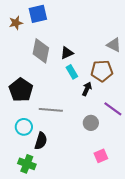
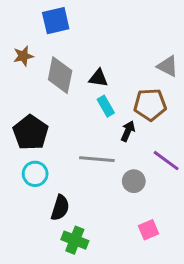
brown star: (16, 23) -> (23, 56), moved
black triangle: (67, 53) -> (98, 78), turned 32
gray line: (51, 110) -> (97, 159), moved
cyan circle: (24, 127) -> (35, 174), moved
green cross: (27, 164) -> (75, 240), moved

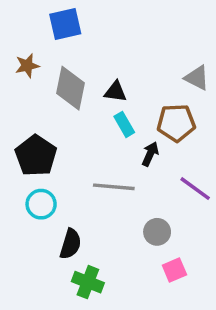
gray circle: (134, 181) -> (157, 232), moved

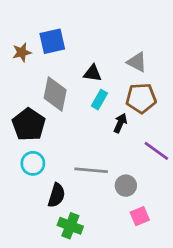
blue square: (65, 24) -> (52, 41), moved
gray triangle: (197, 78) -> (137, 62), moved
gray diamond: (71, 88) -> (55, 94), moved
cyan rectangle: (124, 124) -> (99, 100), turned 60
gray line: (114, 187) -> (91, 170), moved

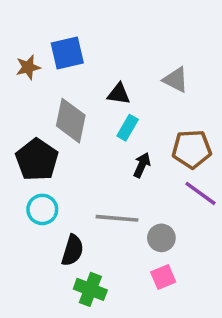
brown pentagon: (141, 98) -> (192, 149), moved
black arrow: (120, 123) -> (142, 165), moved
pink square: (140, 216) -> (163, 277), moved

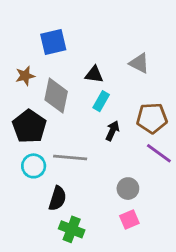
brown star: (28, 67) -> (25, 76), moved
gray line: (117, 218) -> (70, 158), moved

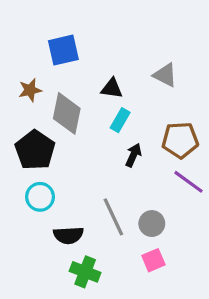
gray line: (70, 158) -> (113, 217), moved, turned 60
black semicircle: (58, 198) -> (68, 235), turned 70

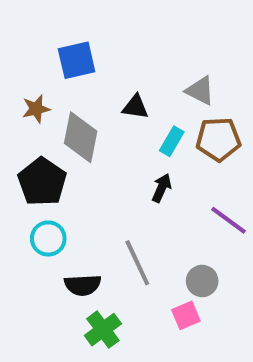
cyan rectangle: (120, 120) -> (172, 141), moved
brown pentagon: (180, 140) -> (218, 139), moved
gray circle: (152, 224) -> (202, 281), moved
green cross: (85, 272) -> (103, 330), turned 32

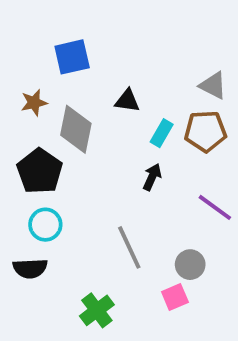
gray triangle: (200, 91) -> (213, 85), moved
black semicircle: (83, 285) -> (30, 268), moved

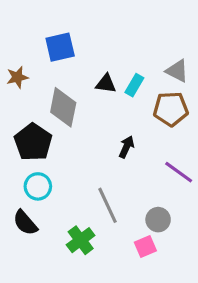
brown star: (34, 103) -> (17, 77), moved
cyan rectangle: (162, 133) -> (134, 85), moved
black semicircle: (30, 268) -> (25, 223), turned 52
green cross: (97, 310) -> (81, 240), moved

